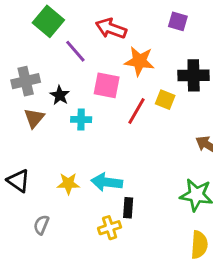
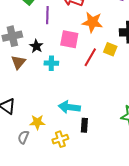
purple line: (75, 51) -> (47, 15), turned 42
yellow star: (68, 184) -> (37, 122), moved
yellow cross: (110, 228) -> (60, 139), moved

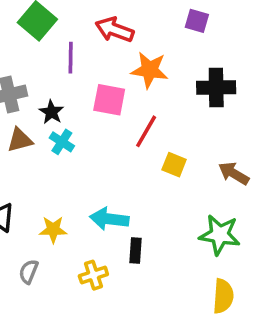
yellow square: (110, 49) -> (174, 165), moved
brown triangle: (18, 62) -> (20, 140), turned 35
cyan cross: (51, 63) -> (62, 142), moved, turned 32
yellow star: (37, 122) -> (53, 229), moved

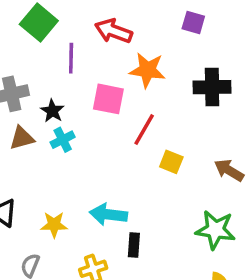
cyan cross: (62, 142) -> (63, 140), turned 30

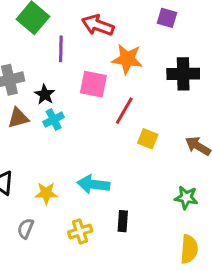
green star: (215, 230) -> (186, 198), size x0.7
black rectangle: (134, 245) -> (123, 221), moved

